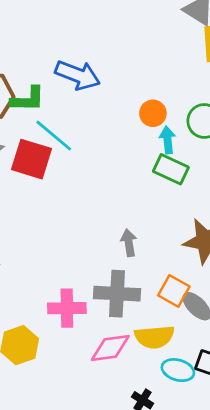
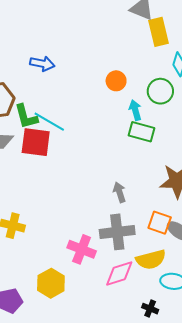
blue arrow: (78, 75) -> (42, 64), moved, size x0.7
green L-shape: (28, 99) -> (26, 117), moved, turned 84
orange circle: (153, 113) -> (116, 81), moved
pink cross: (67, 308) -> (82, 249), turned 32

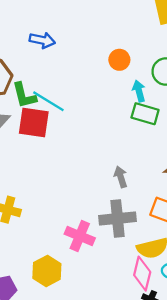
pink diamond: (119, 274) -> (142, 274), moved, turned -60

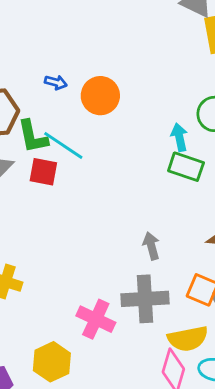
blue arrow: (42, 40) -> (56, 82), moved, size x0.7
orange circle: (119, 60) -> (100, 96), moved, size x1.4
red square: (34, 122) -> (43, 172), size x0.7

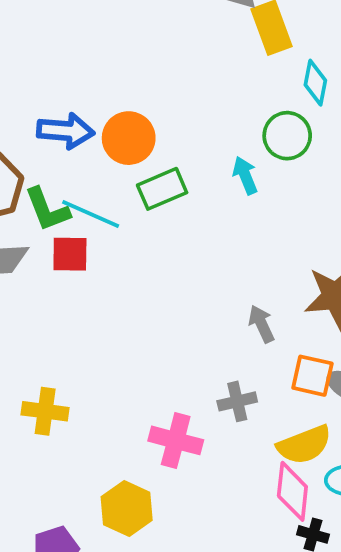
blue arrow: (56, 82) -> (65, 131), size x1.8
green rectangle: (186, 167) -> (162, 189), moved, turned -32
gray arrow: (151, 246) -> (261, 324), moved
gray cross: (145, 299) -> (237, 401), size x0.6

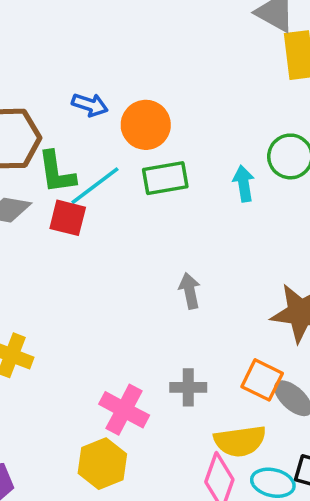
blue arrow: (65, 131) -> (90, 105), size x0.7
cyan line: (91, 214) -> (95, 186), turned -74
gray arrow: (261, 324) -> (190, 291), moved
yellow hexagon: (127, 508) -> (102, 464), moved

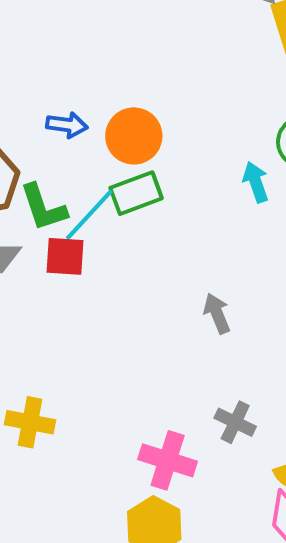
green rectangle: (165, 178) -> (136, 193), moved
gray cross: (188, 387) -> (235, 422), turned 36

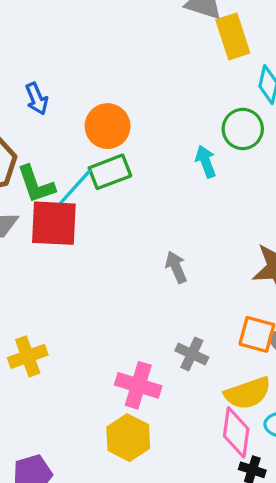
blue arrow: (67, 125) -> (37, 99), moved, turned 60
red square: (65, 256) -> (54, 223), size x1.5
yellow cross: (30, 422) -> (28, 356), turned -30

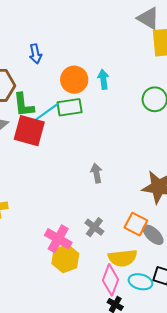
cyan arrow: (206, 162) -> (103, 79), moved
yellow hexagon: (128, 438) -> (65, 259), moved

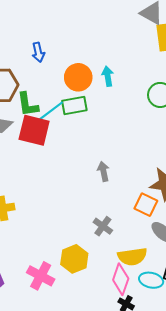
orange square: (136, 224) -> (146, 205), moved
pink cross: (58, 239) -> (41, 276), moved

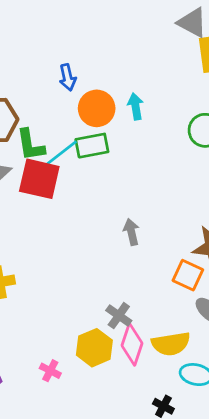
blue arrow: (38, 52) -> (68, 77), moved
gray cross: (103, 226) -> (119, 316), moved
pink cross: (41, 276) -> (50, 371), size x0.6
pink diamond: (121, 279) -> (132, 344), moved

